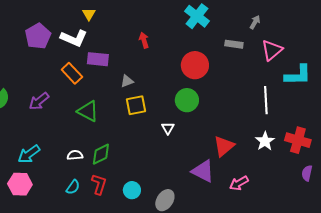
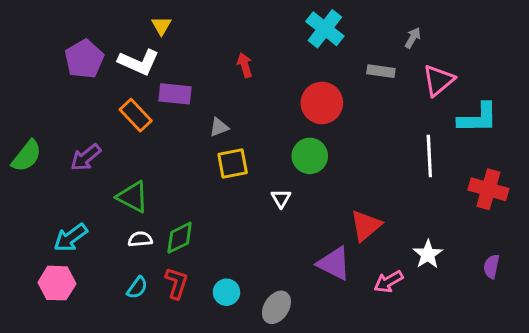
green triangle: (88, 111) -> (133, 197), moved
red cross: (298, 140) -> (488, 189), moved
white star: (265, 141) -> (428, 254), moved

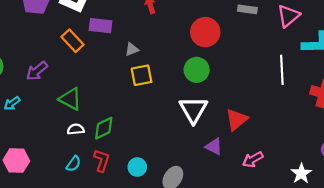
white triangle: (281, 198) -> (193, 110), moved, size x2.0
cyan arrow: (71, 238) -> (12, 103), moved, size x0.7
white star: (428, 254) -> (301, 173), moved
purple triangle: (334, 263) -> (214, 147), size x0.7

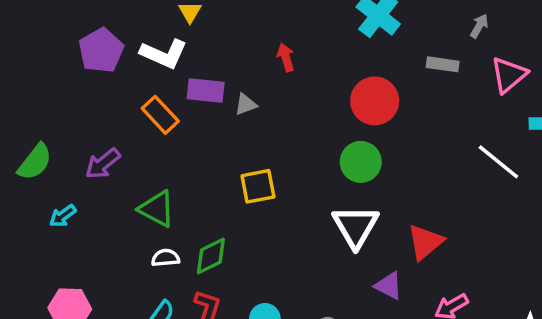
gray triangle: (132, 49) -> (246, 104), moved
white line: (282, 70) -> (498, 162), turned -48
yellow square: (142, 75) -> (258, 186), moved

